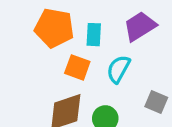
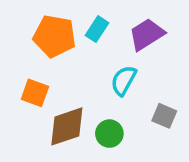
cyan rectangle: (94, 35) -> (97, 29), moved, turned 30
orange square: (77, 67) -> (35, 93), moved

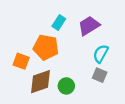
orange pentagon: (54, 36) -> (46, 47), moved
cyan semicircle: (124, 80) -> (101, 54), moved

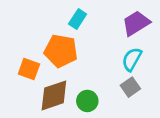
purple trapezoid: (89, 26) -> (136, 23), moved
gray square: (100, 75) -> (130, 87), turned 32

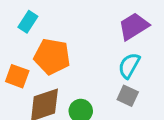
cyan rectangle: (78, 19) -> (28, 22), moved
gray square: (130, 87) -> (128, 96), turned -30

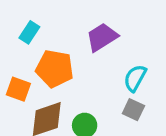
purple trapezoid: (134, 26) -> (102, 37), moved

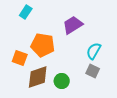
cyan rectangle: (29, 32) -> (26, 12), moved

